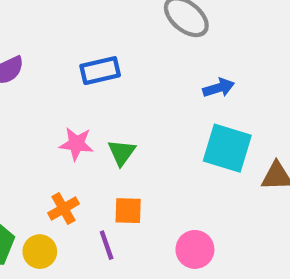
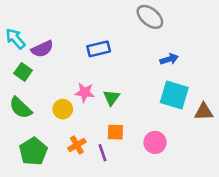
orange cross: (63, 208) -> (77, 145), moved
pink circle: (195, 249) -> (155, 142), moved
yellow circle: (40, 252) -> (63, 109), moved

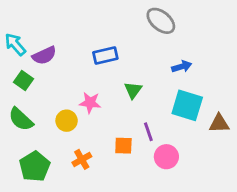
green triangle: (111, 98) -> (133, 90), moved
purple line: (102, 153) -> (148, 132), moved

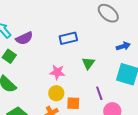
yellow circle: (67, 121) -> (56, 93), moved
orange square: (123, 146) -> (73, 103), moved

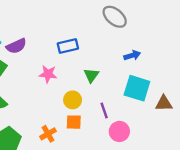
pink star: (57, 72) -> (48, 74), moved
yellow circle: (56, 93) -> (73, 100), moved

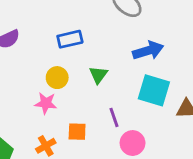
blue arrow: (132, 55) -> (148, 51), size x1.5
pink star: (48, 74) -> (46, 103), moved
yellow circle: (73, 100) -> (57, 78), moved

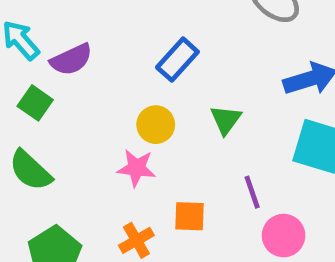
blue rectangle: (70, 39) -> (177, 60), turned -35

